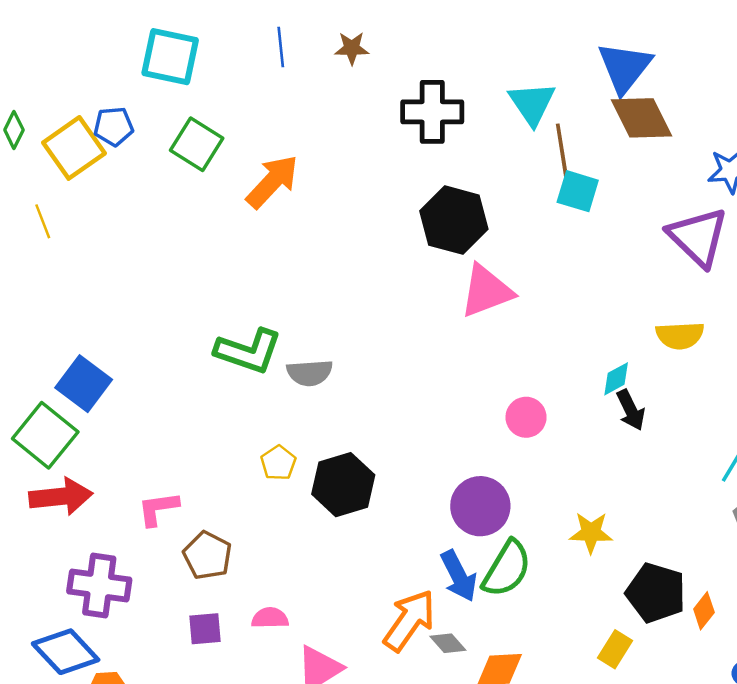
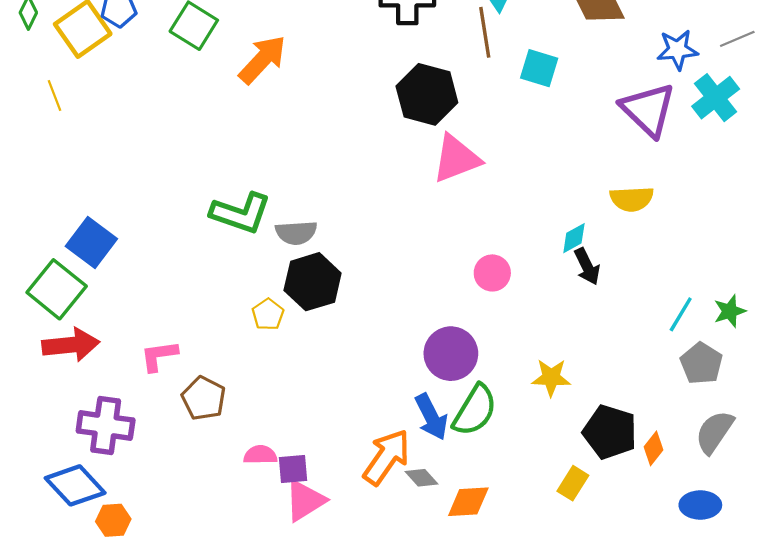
brown line: (562, 152) -> (485, 32), moved
black hexagon: (343, 485) -> (313, 282), moved
purple square: (205, 629) -> (293, 469), moved

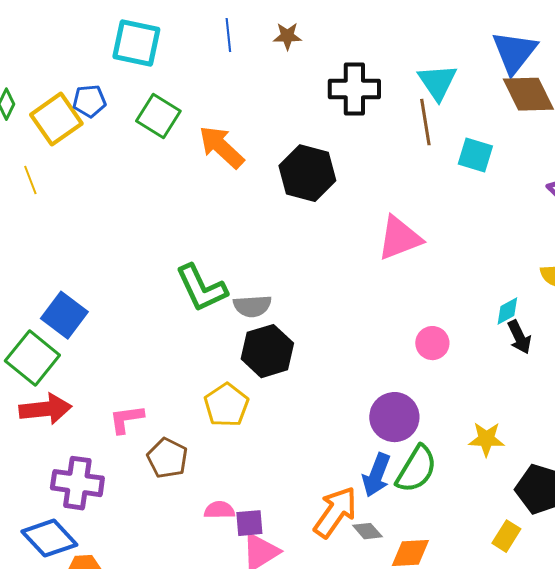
orange arrow: (262, 60) -> (221, 147), turned -90
black hexagon: (427, 94) -> (307, 173), moved
green L-shape: (241, 213) -> (201, 288), turned 46
yellow pentagon: (268, 314) -> (226, 405), moved, size x1.5
blue arrow: (431, 417) -> (376, 475), turned 48

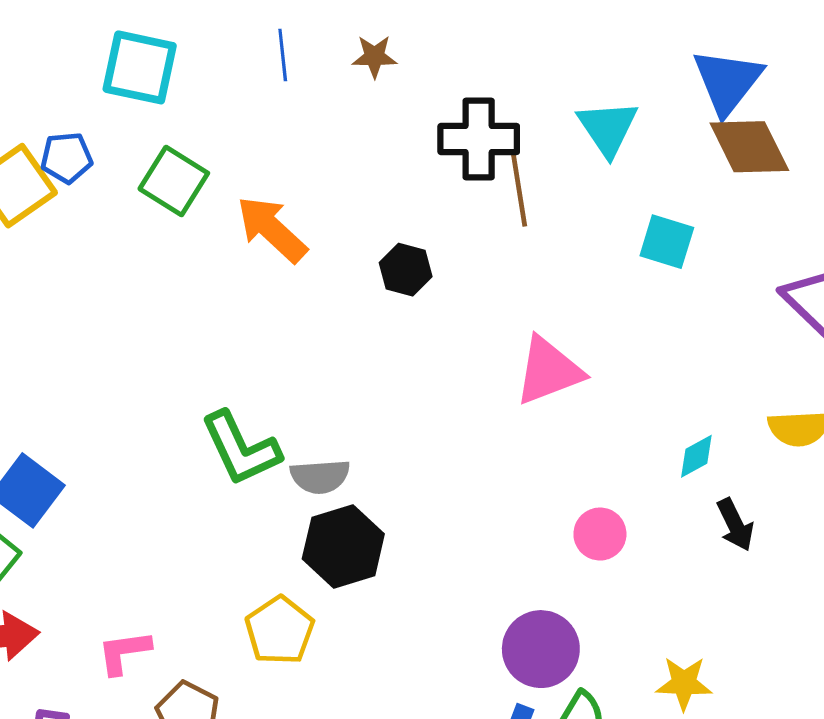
brown line: (425, 122) -> (519, 190), moved
black hexagon: (307, 173) -> (406, 270), size x0.6
cyan diamond: (507, 311) -> (696, 456), moved

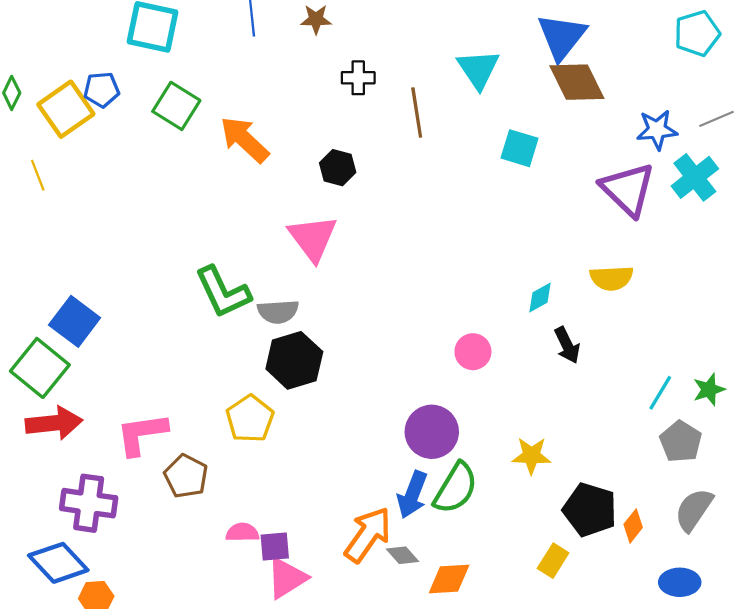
black cross: (479, 139) -> (358, 78), moved, size x0.6
pink triangle: (549, 371) -> (313, 238), moved, turned -46
pink L-shape: (124, 652) -> (142, 434), size x1.4

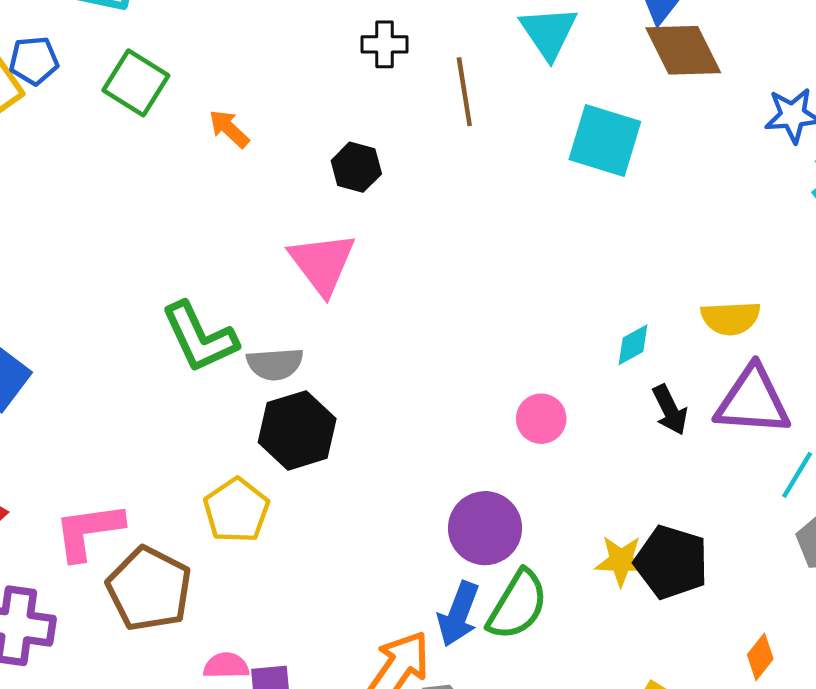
orange arrow: (244, 139) -> (229, 129), size x0.6
cyan square: (519, 148) -> (605, 141), size x1.4
purple triangle: (628, 189) -> (753, 401), moved, turned -40
brown pentagon: (186, 476) -> (149, 589), size x1.4
black pentagon: (590, 510) -> (671, 562), moved

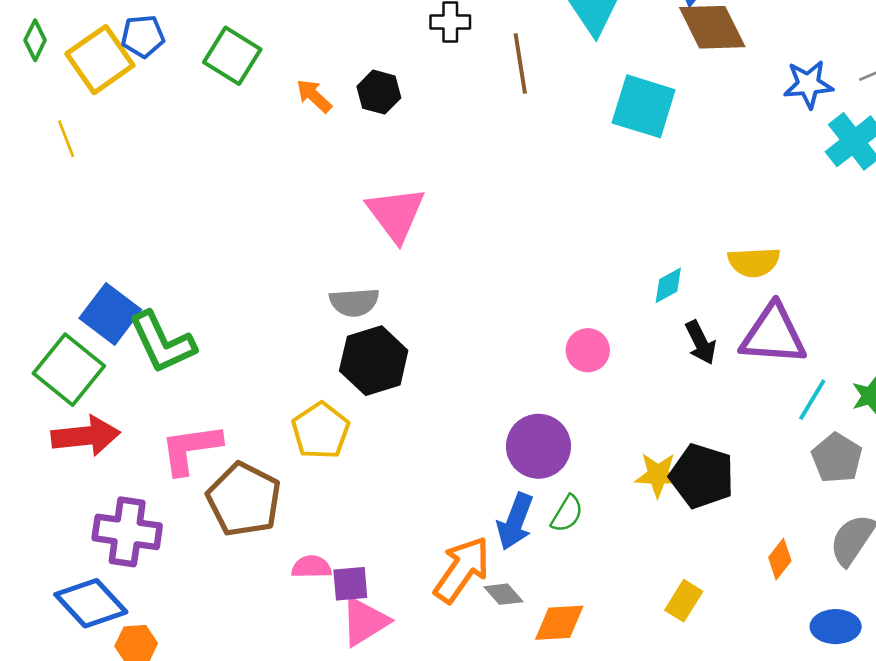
black hexagon: (356, 167) -> (379, 92), moved
green L-shape: (199, 337) -> (162, 342), moved
green semicircle: (518, 605) -> (567, 514), size x0.6

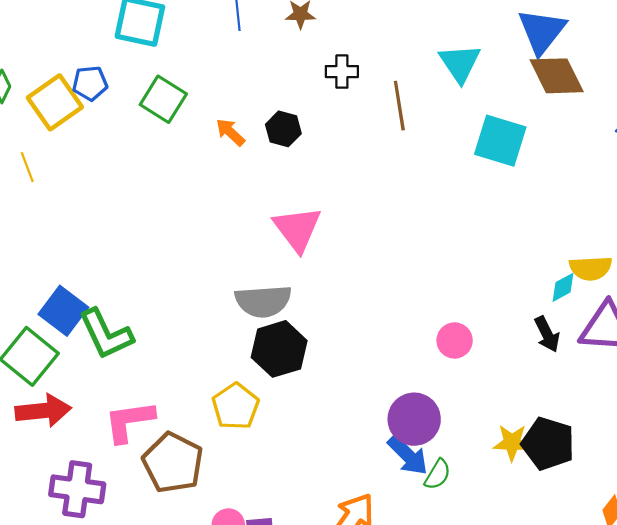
cyan diamond: (668, 285) -> (563, 287), moved
gray semicircle: (354, 302) -> (263, 301), size x1.4
blue arrow: (515, 522) -> (408, 455), moved, turned -66

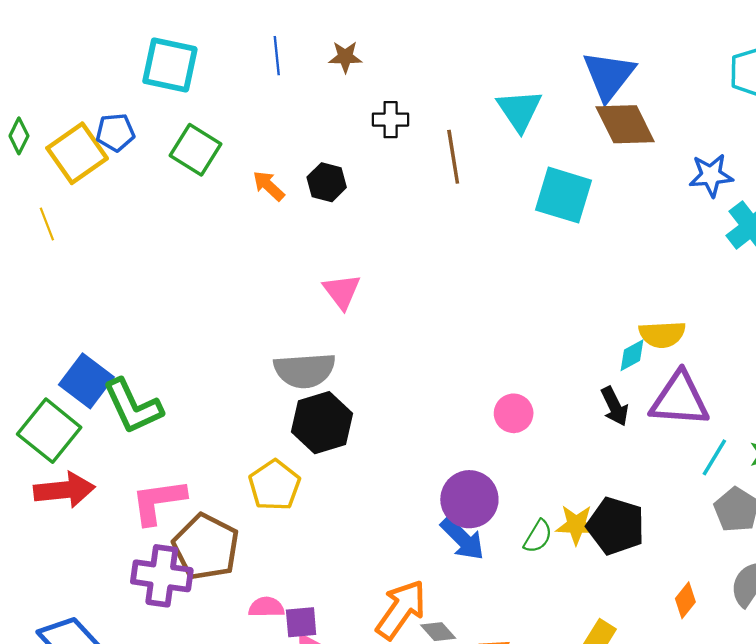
pink triangle: (297, 229) -> (342, 291), size x0.7
green semicircle: (438, 474) -> (538, 536), moved
purple cross: (77, 489) -> (162, 576), moved

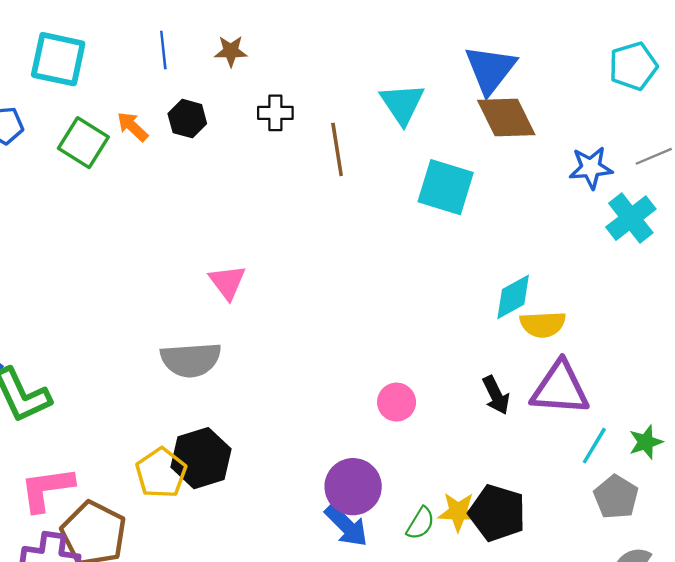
black hexagon: (327, 182) -> (187, 119), moved
orange arrow: (269, 186) -> (132, 127), moved
cyan diamond: (632, 355) -> (513, 297), moved, size x1.4
black hexagon: (322, 423) -> (201, 458), moved

